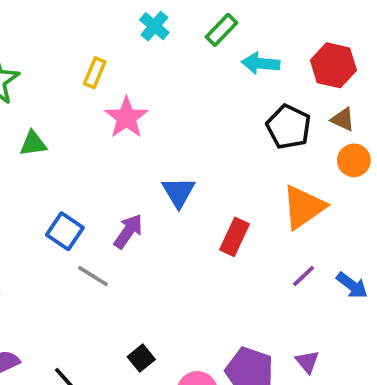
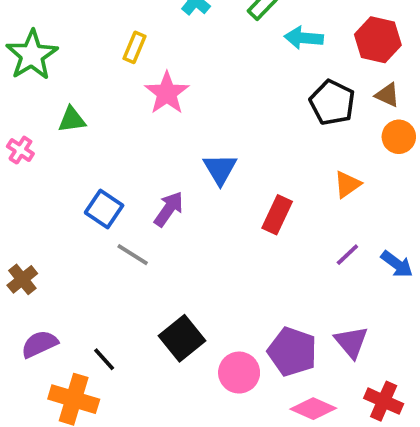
orange triangle: (304, 207) -> (347, 184), size x0.6
black square: (141, 358) -> (182, 338), size x1.6
purple triangle: (307, 362) -> (351, 342), size x1.4

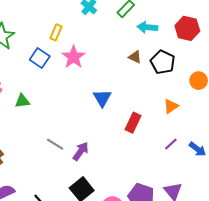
brown triangle: (387, 95) -> (135, 57), moved
green triangle: (72, 120) -> (22, 101), moved
blue square: (104, 209) -> (40, 58), moved
purple arrow: (169, 209) -> (81, 151), moved

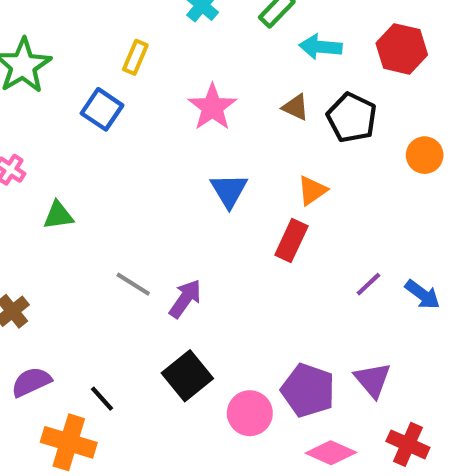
pink star: (74, 57) -> (212, 107), moved
green triangle: (22, 101) -> (58, 215), moved
orange triangle: (171, 106) -> (312, 190), moved

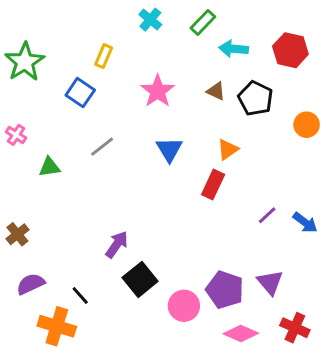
gray line: (133, 284) -> (102, 147), moved, turned -70
purple arrow: (185, 299) -> (117, 244), moved

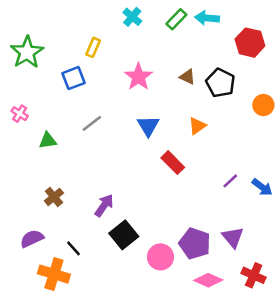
cyan arrow: (234, 49) -> (207, 18), moved
blue square: (80, 93) -> (74, 78), turned 35
red rectangle: (213, 185) -> (173, 163), moved, turned -70
brown cross: (17, 234) -> (54, 197), moved

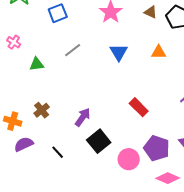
orange triangle: (197, 126) -> (159, 52), turned 35
red rectangle: (173, 163) -> (139, 107), moved
orange cross: (54, 274) -> (13, 121), moved, size x0.7

